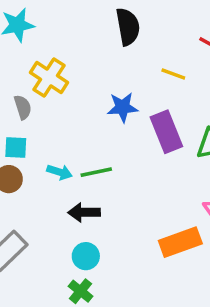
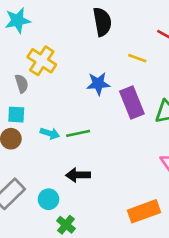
black arrow: (84, 212) -> (78, 175), moved
orange rectangle: (180, 242) -> (144, 211), moved
cyan circle: (86, 256) -> (49, 199), moved

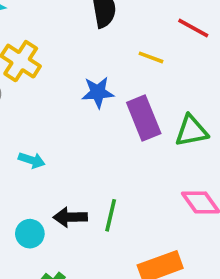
green line: (78, 133) -> (111, 215), moved, turned -65
cyan circle: (49, 199) -> (30, 234), moved

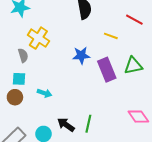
green triangle: (191, 131) -> (133, 66), moved
black arrow: (70, 217) -> (66, 125), turned 36

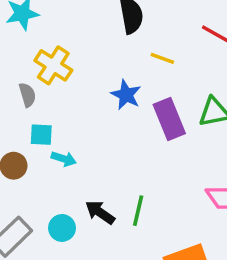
yellow line: (111, 36) -> (162, 58), moved
blue star: (81, 55) -> (126, 95), turned 30
cyan square: (19, 79) -> (41, 135), moved

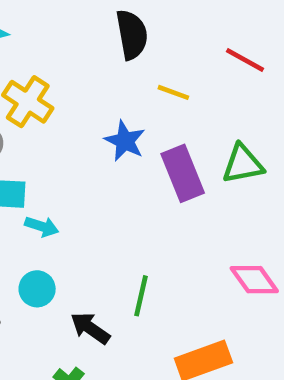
black arrow: (100, 212) -> (90, 328), moved
cyan circle: (62, 228) -> (37, 289), moved

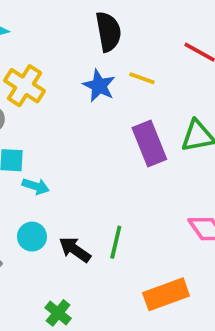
blue star: (125, 141) -> (99, 86), moved
black arrow: (90, 328) -> (75, 250), moved

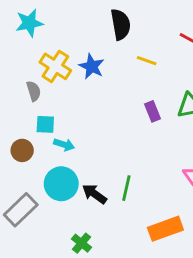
blue star: (99, 86) -> (92, 66), moved
purple rectangle: (149, 143) -> (152, 111), size x0.6
cyan circle: (32, 237) -> (61, 184), size x1.5

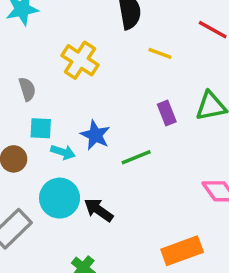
yellow cross: (55, 66) -> (80, 60), moved
blue star: (92, 66) -> (95, 135), moved
green line: (126, 188) -> (136, 157), moved, turned 55

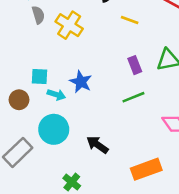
gray semicircle: (27, 89) -> (38, 15), moved
green line: (136, 157) -> (133, 97), moved
black arrow: (99, 210) -> (97, 145), moved

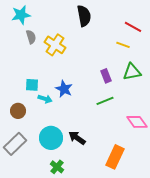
yellow line: (130, 20) -> (123, 45), moved
brown circle: (19, 100) -> (18, 111), moved
cyan circle: (54, 129) -> (51, 138), moved
orange rectangle: (146, 169) -> (115, 157), turned -45

